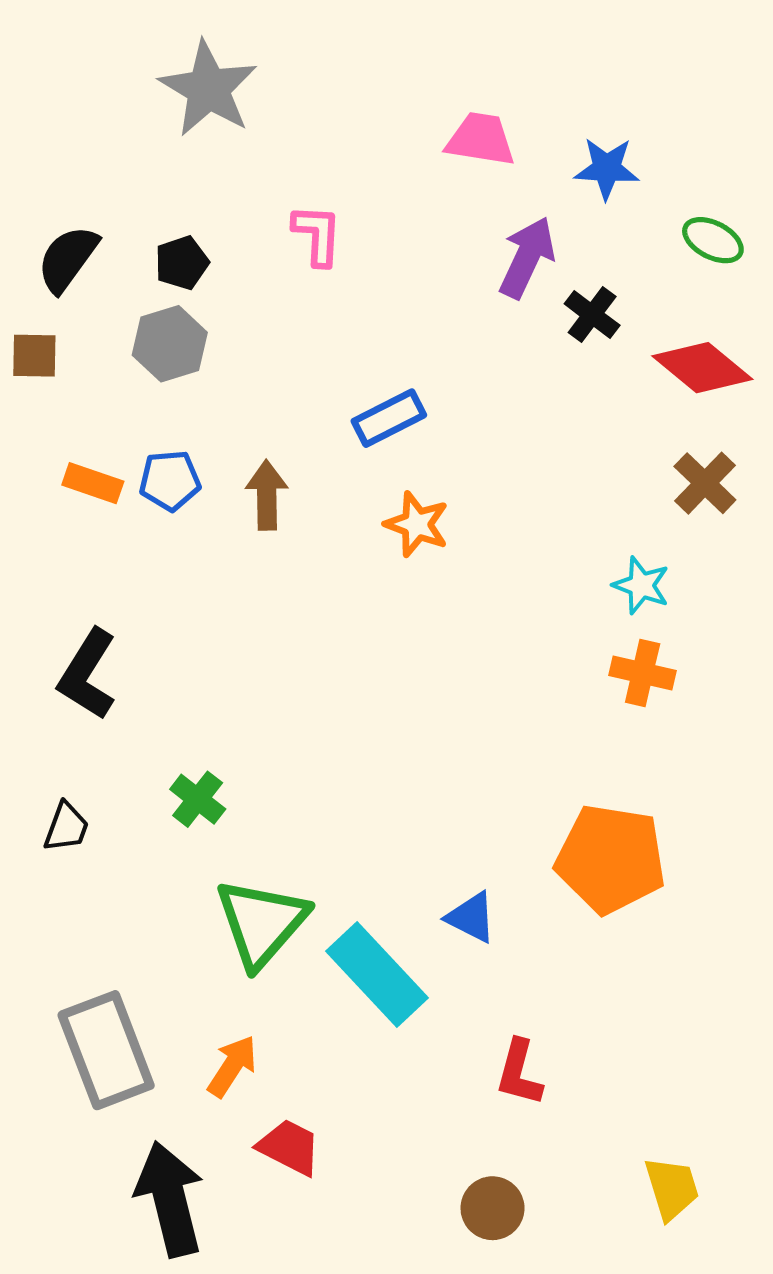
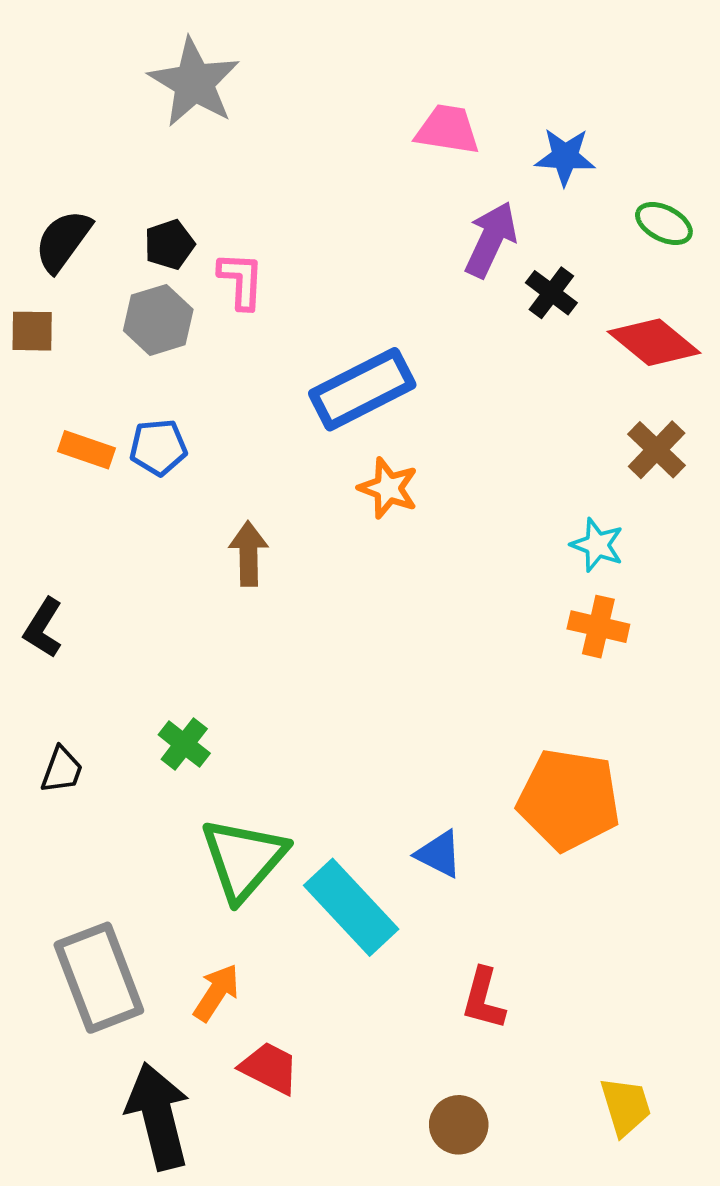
pink L-shape: (317, 235) -> (241, 280), moved
blue rectangle: (389, 418) -> (362, 389), size x1.5
brown arrow: (267, 495) -> (249, 554), moved
black L-shape: (87, 674) -> (43, 628), moved, size x0.7

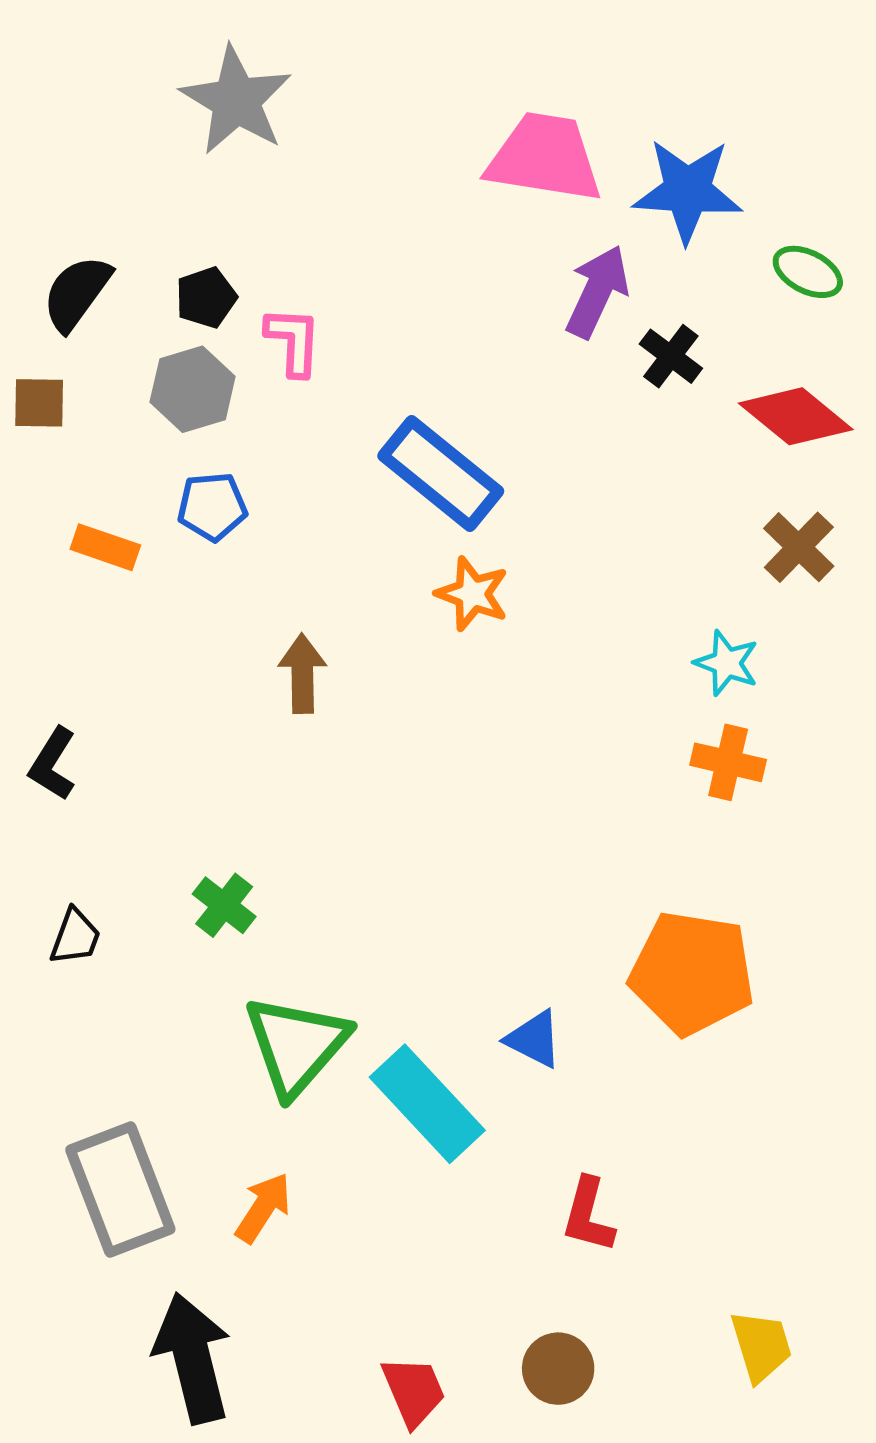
pink trapezoid: (448, 130) -> (545, 158), size x1.5
blue star: (565, 157) -> (687, 191), size x1.5
blue rectangle: (362, 389) -> (441, 474), turned 66
blue pentagon: (158, 447) -> (212, 507), moved
red trapezoid: (270, 1068) -> (414, 1391), moved, turned 40

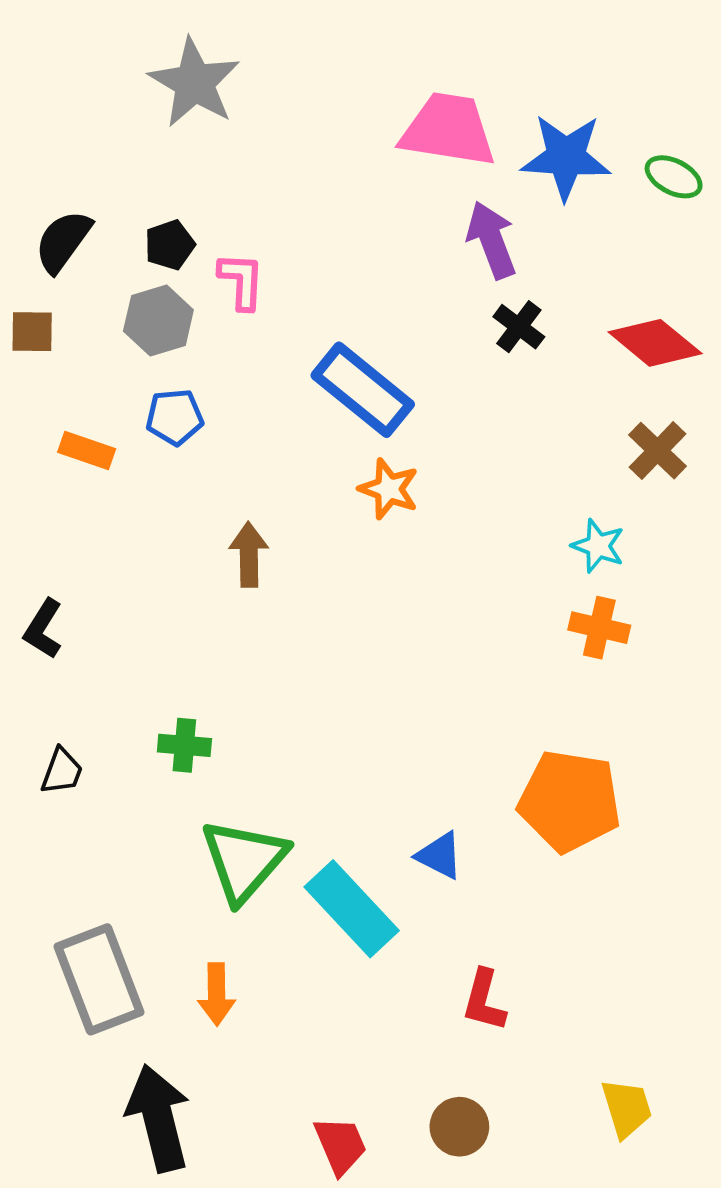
green ellipse: (808, 272) -> (674, 177), moved
purple arrow: (597, 291) -> (492, 240), turned -46
black cross: (671, 356) -> (519, 327), moved
green cross: (224, 905) -> (184, 745), turned -33
orange arrow: (263, 1208) -> (217, 994), turned 146

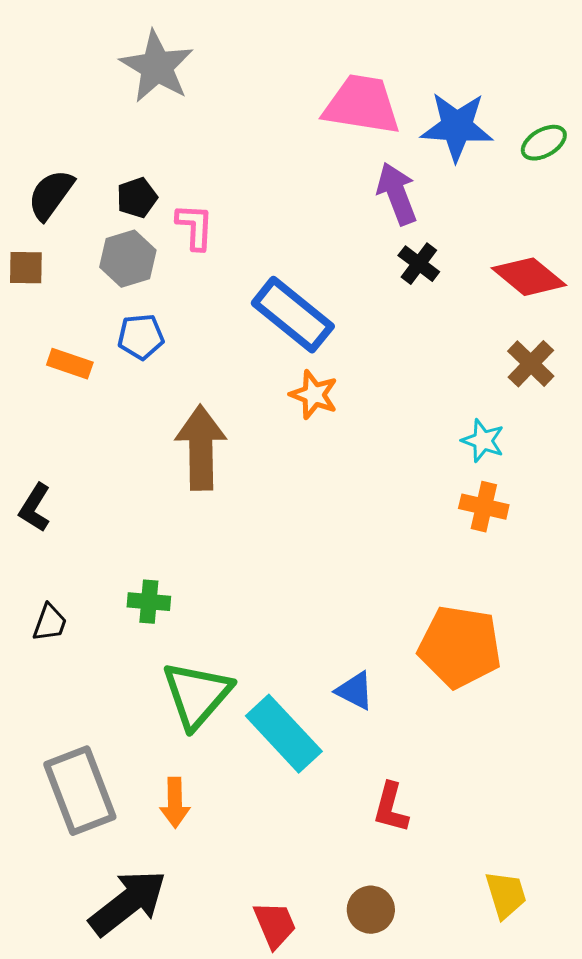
green ellipse: (674, 177) -> (544, 143), turned -57
brown arrow: (249, 555) -> (201, 448), size x1.6
black arrow: (158, 1118) -> (128, 903), turned 66

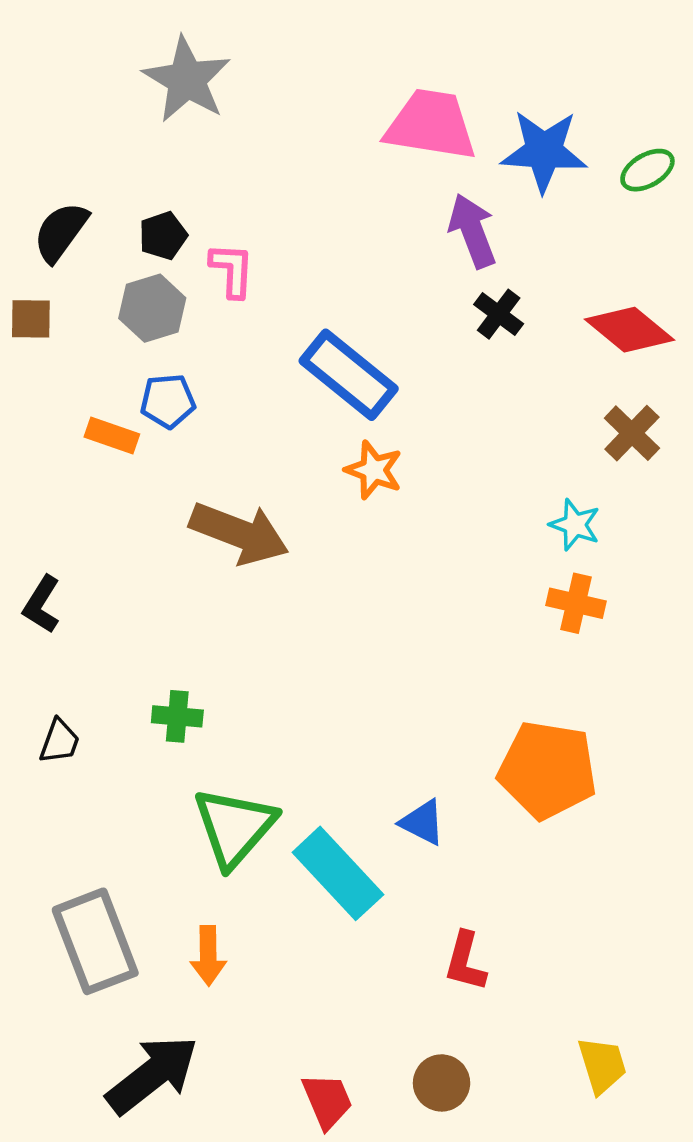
orange rectangle: (70, 364) -> (112, 435), moved
brown arrow: (201, 448) -> (239, 533), turned 112

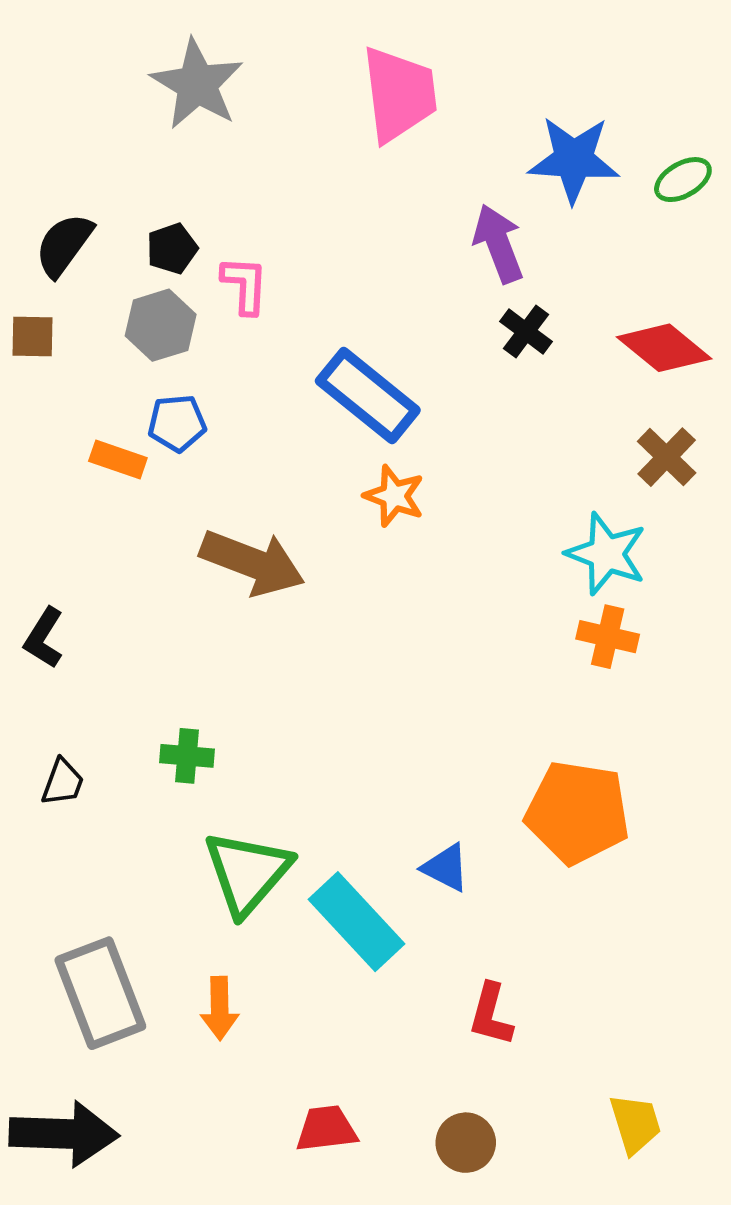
pink trapezoid: (431, 125) -> (399, 94), moved, turned 74
cyan star: (575, 525) -> (606, 554), size x1.5
black arrow: (152, 1075) -> (64, 1134), moved, turned 40
red trapezoid: (327, 1101) -> (326, 1129), moved, turned -74

